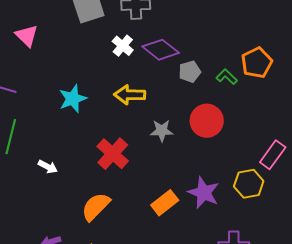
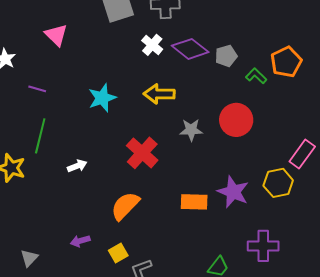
gray pentagon: (190, 72) -> (226, 56), moved
white arrow: (48, 167) -> (77, 166), turned -48
orange rectangle: (165, 203) -> (194, 202), turned 40

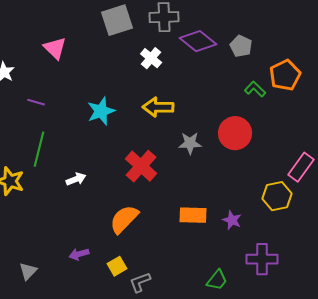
purple diamond: (190, 49) -> (198, 41), moved
gray pentagon: (226, 56) -> (241, 46), moved, turned -30
purple star: (233, 192) -> (232, 220), moved, size x0.6

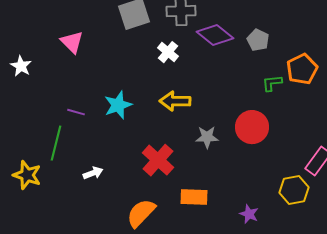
green L-shape: (255, 89) -> (272, 83), turned -50
purple line: (36, 102) -> (76, 112), moved
orange rectangle: (193, 215) -> (194, 197), moved

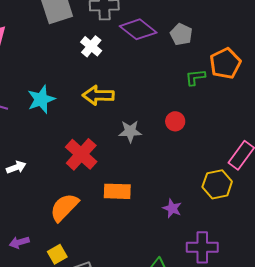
red circle: (252, 127) -> (175, 121), size x0.6

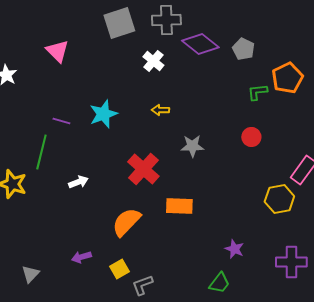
yellow arrow: (98, 95) -> (160, 110), size x0.6
red circle: (175, 121) -> (251, 137), moved
purple star: (172, 208) -> (234, 249), moved
purple cross: (202, 247) -> (291, 262), moved

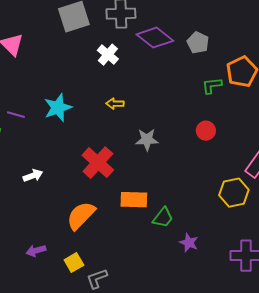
green trapezoid: (219, 283) -> (163, 218), moved

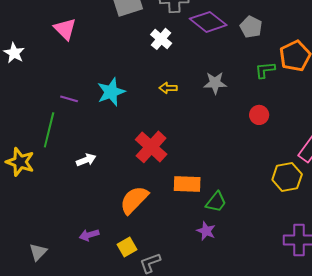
gray star: (147, 140) -> (215, 83), moved
purple star: (189, 243) -> (206, 231), moved

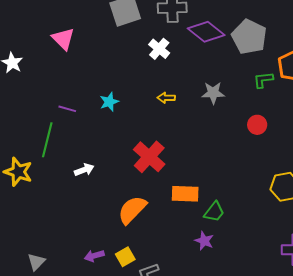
gray pentagon: (251, 27) -> (249, 37), size x1.6
cyan star: (111, 92) -> (109, 102), size x0.7
purple arrow: (89, 235) -> (94, 256), moved

